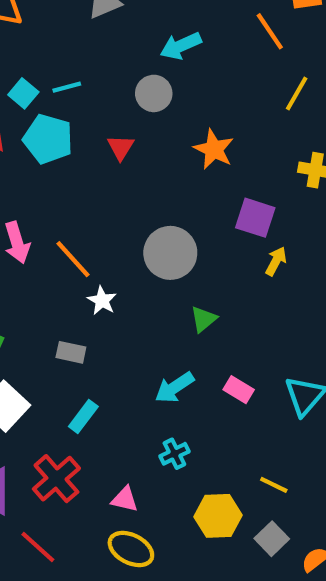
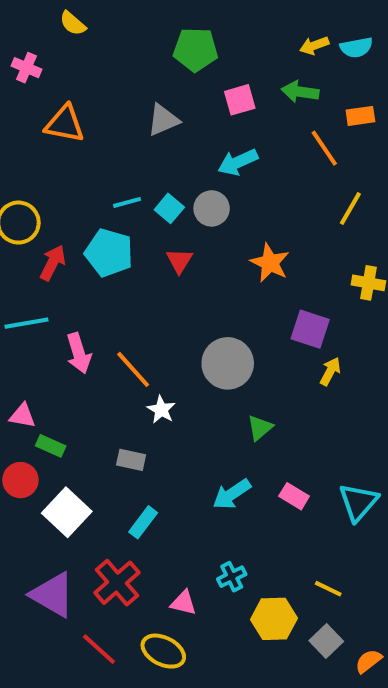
cyan square: (23, 93) -> (169, 208), moved
cyan cross: (174, 454) -> (232, 577), moved
yellow ellipse: (131, 549) -> (163, 651), moved

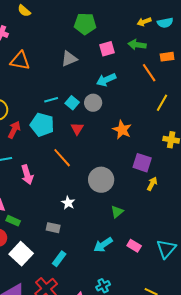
orange line: (133, 369) -> (62, 158), moved

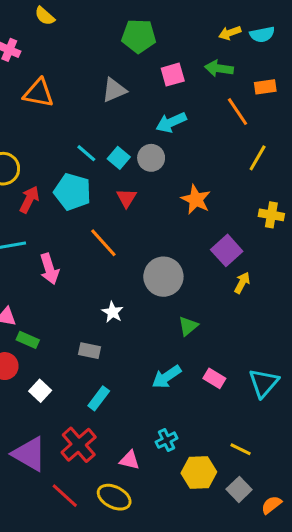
cyan line: (51, 100) -> (86, 153), turned 56
purple square: (142, 163) -> (227, 250), turned 30
white square: (21, 254) -> (40, 391), size x0.6

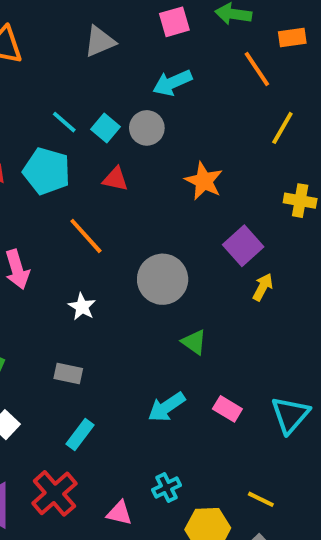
red triangle: (126, 198) -> (115, 179), turned -50
white star: (113, 312) -> (82, 307), moved
green triangle: (188, 326) -> (194, 342), turned -45

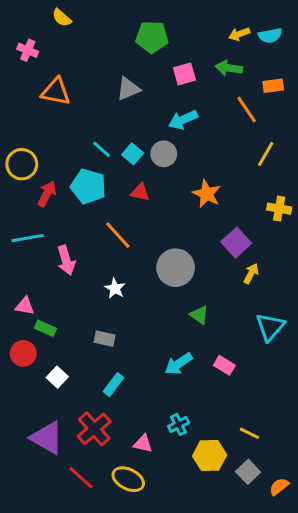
cyan triangle: (290, 415) -> (270, 327), moved

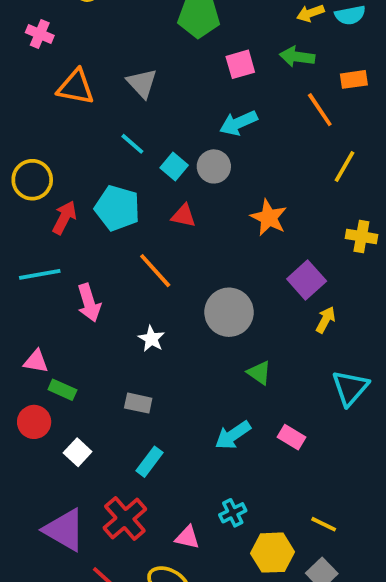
gray triangle: (128, 89) -> (142, 83), moved, turned -50
cyan line: (102, 149) -> (132, 144), moved

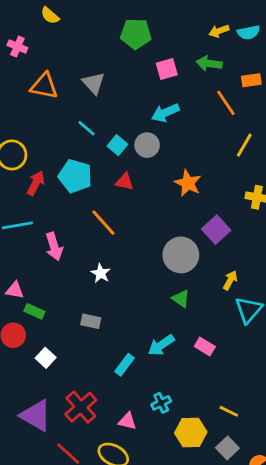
gray circle: (229, 312) -> (181, 255), moved
yellow arrow: (326, 320) -> (230, 280), moved
cyan rectangle: (150, 462) -> (125, 365), moved

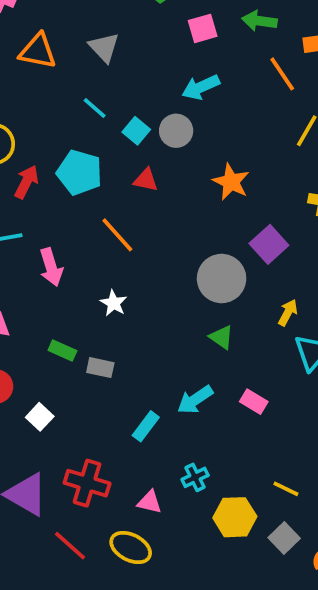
green rectangle: (34, 311) -> (62, 350), moved
red cross: (81, 407) -> (87, 483), turned -32

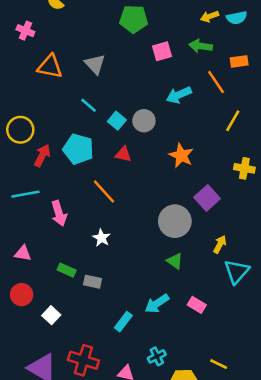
cyan arrow: (201, 87) -> (179, 95), moved

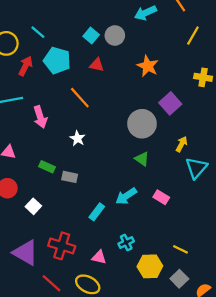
cyan line: (89, 105) -> (38, 32), moved

